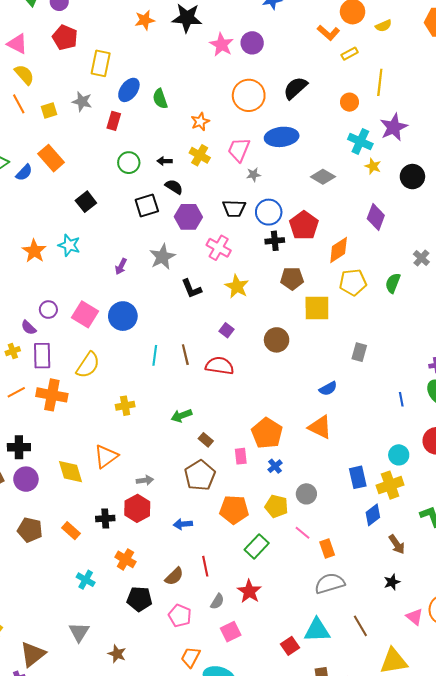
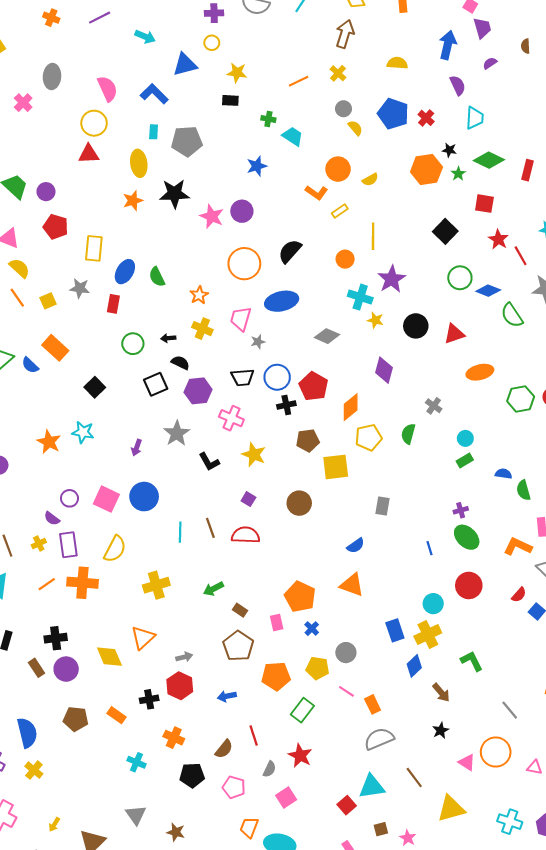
blue semicircle: (24, 173) -> (30, 365), turned 96
yellow cross: (125, 406) -> (156, 585), size x1.4

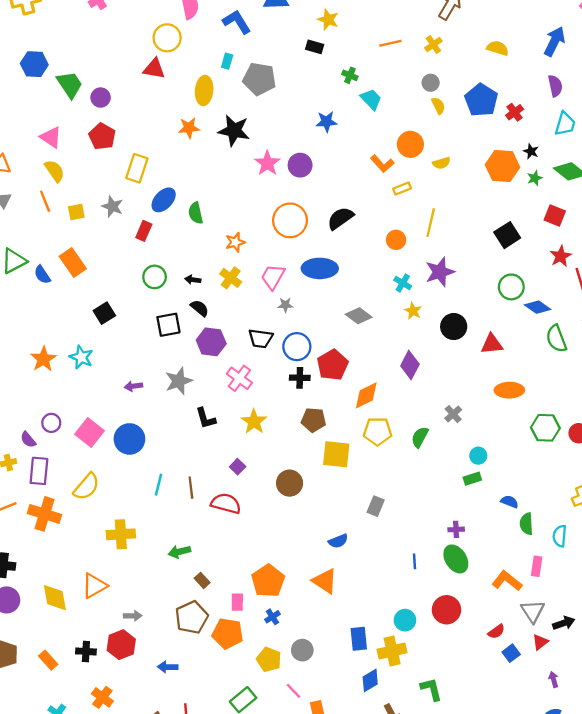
cyan cross: (360, 297) -> (403, 283), size x0.7
purple arrow: (137, 448) -> (133, 386), turned 49
orange pentagon: (276, 676) -> (228, 633), moved

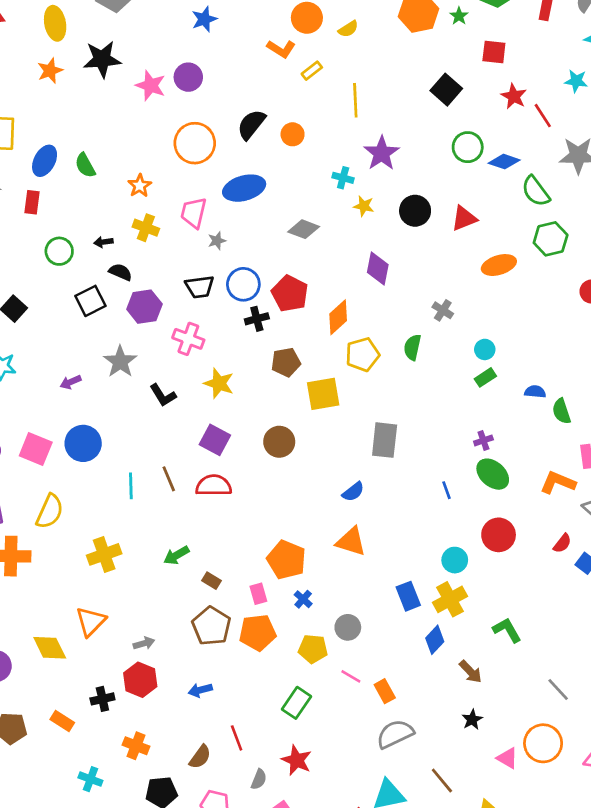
orange circle: (396, 240) -> (293, 134), moved
green hexagon: (545, 428) -> (551, 239), moved
purple square: (238, 467) -> (215, 440), size x1.6
gray rectangle: (376, 506) -> (385, 440), size x1.5

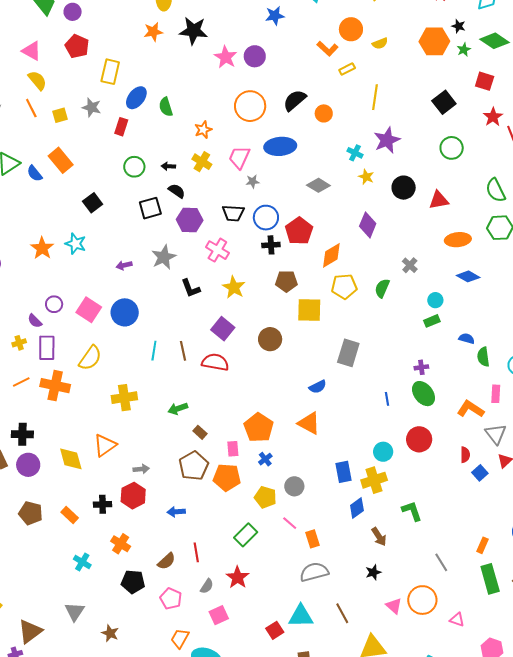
blue diamond: (504, 162) -> (468, 276), moved
red semicircle: (562, 543) -> (465, 455), turned -49

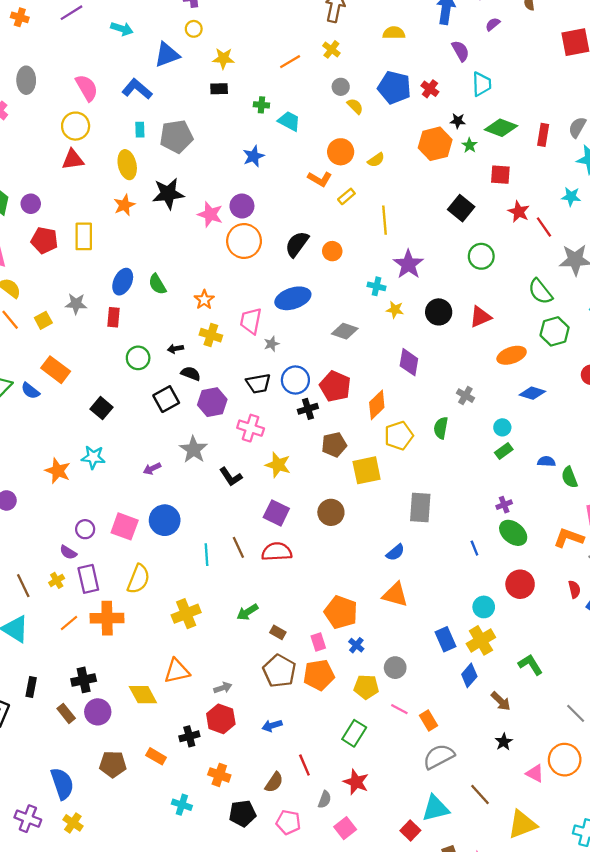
yellow rectangle: (110, 72) -> (84, 236), moved
orange circle: (250, 106) -> (244, 241), moved
orange triangle: (105, 445) -> (177, 671), turned 35

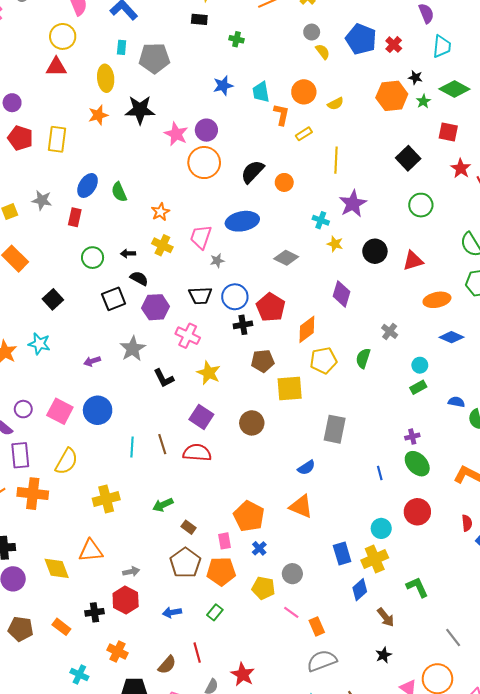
cyan trapezoid: (289, 121) -> (261, 92), moved, turned -135
orange L-shape: (320, 179) -> (281, 114), turned -115
green rectangle: (354, 733) -> (215, 612), moved, size x0.7

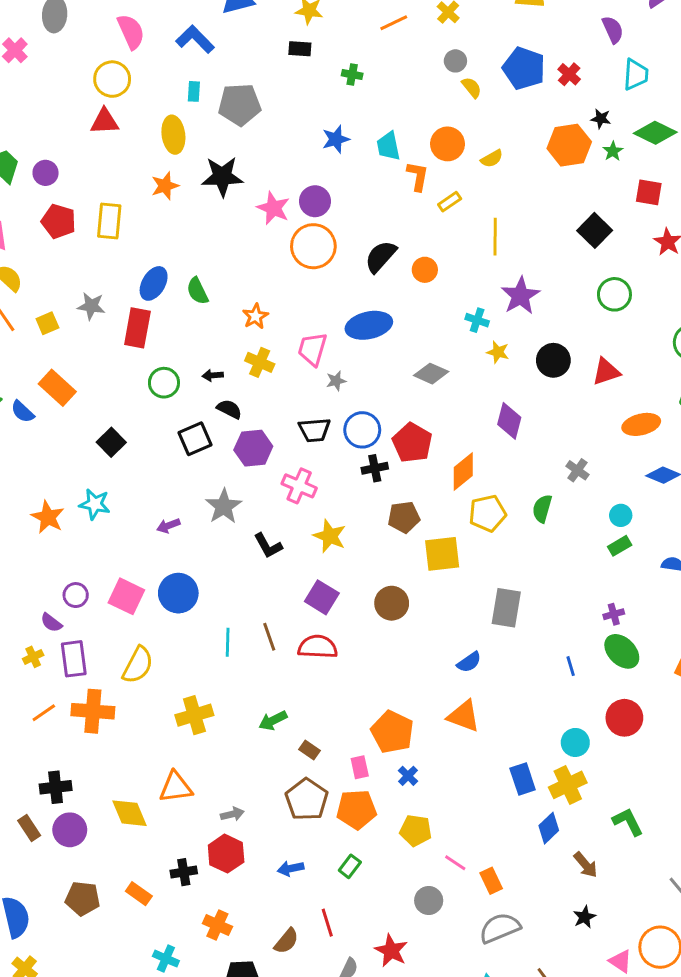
red rectangle: (75, 217) -> (137, 328), size x1.5
gray circle: (292, 574) -> (429, 901), moved

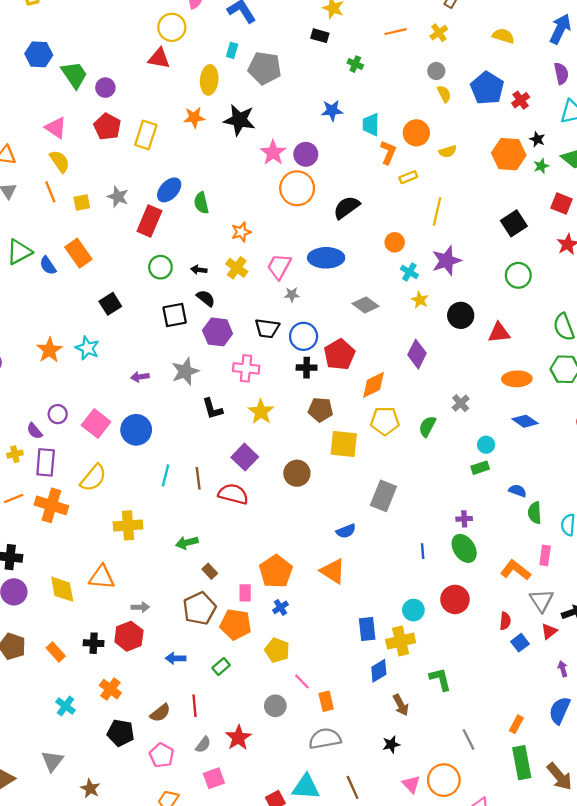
orange circle: (425, 270) -> (395, 242), moved
pink cross: (299, 486) -> (246, 368), turned -30

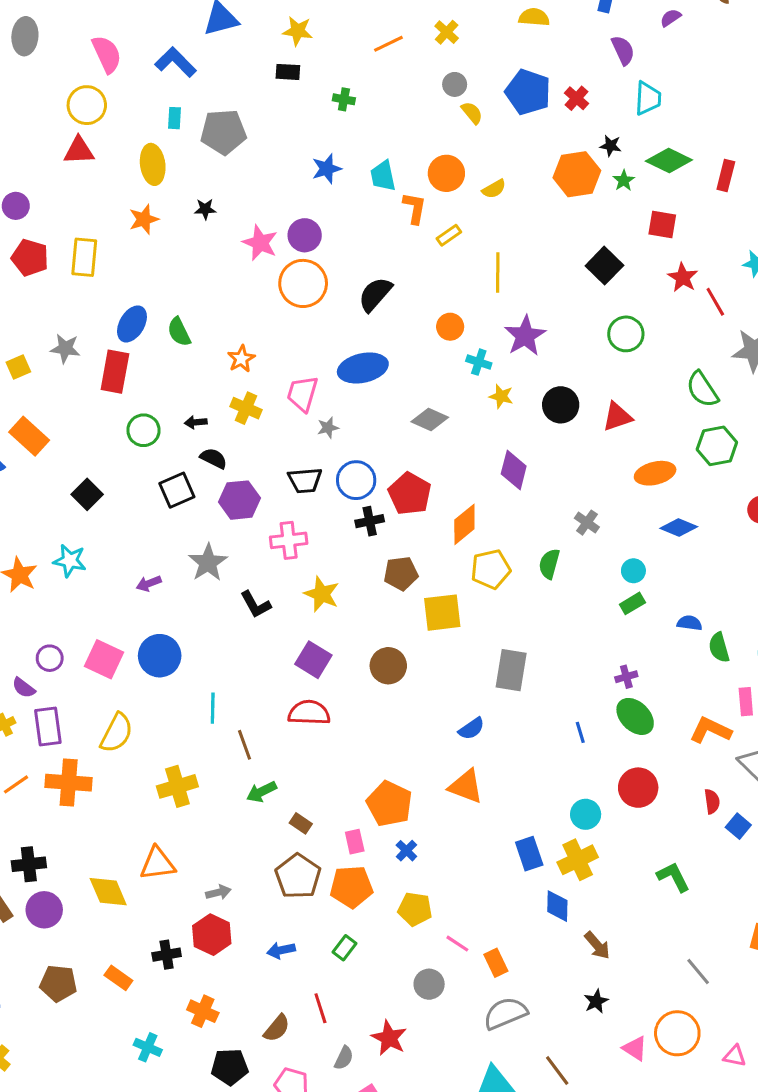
black star: (239, 120) -> (205, 209), size x0.5
brown line: (198, 478) -> (244, 745), moved
blue diamond: (379, 671) -> (557, 906), turned -45
green L-shape: (440, 679) -> (673, 877), moved

